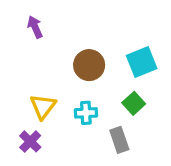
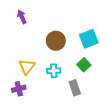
purple cross: (30, 141) -> (19, 89), turned 32

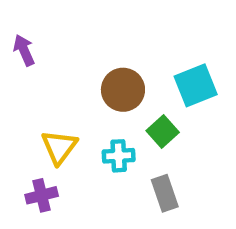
purple arrow: (22, 17) -> (24, 50), moved
green square: (84, 65) -> (163, 132), moved

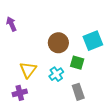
green square: (163, 132) -> (77, 63), turned -32
cyan cross: (119, 156) -> (56, 74), turned -32

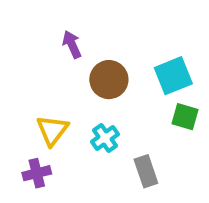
purple arrow: (11, 24) -> (72, 44), moved
green square: (77, 63) -> (185, 117), moved

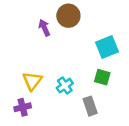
brown circle: (109, 80) -> (68, 16), moved
green square: (185, 117) -> (102, 77), moved

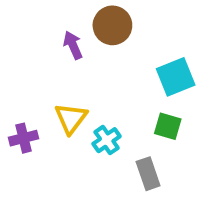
yellow triangle: (32, 81) -> (71, 118), moved
purple cross: (23, 107) -> (23, 138), moved

